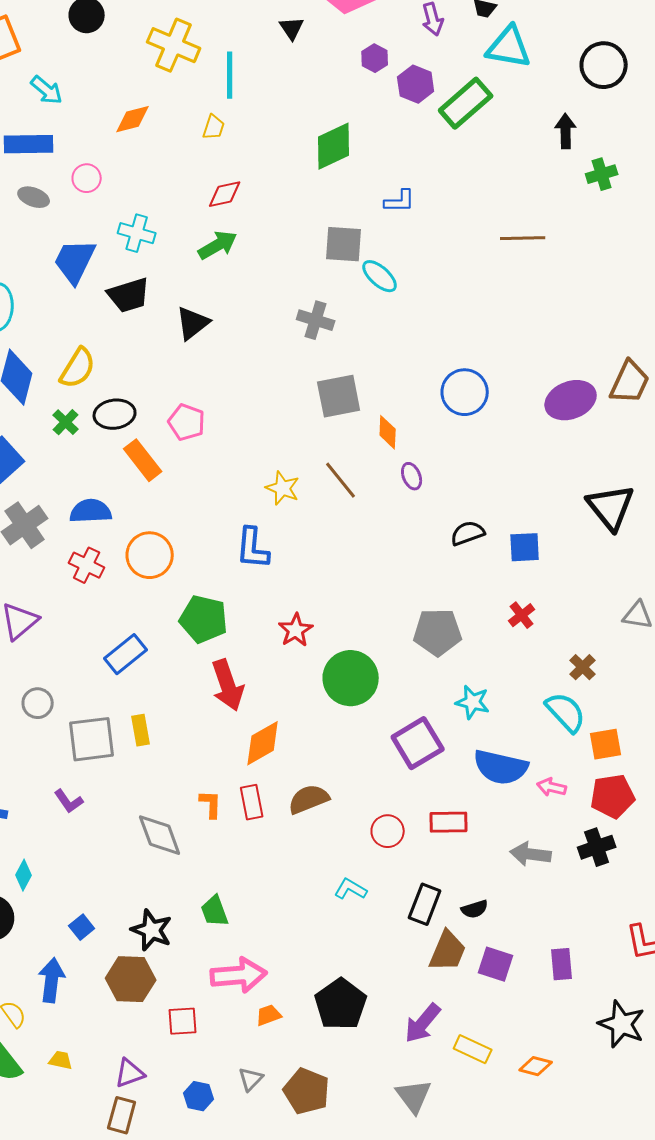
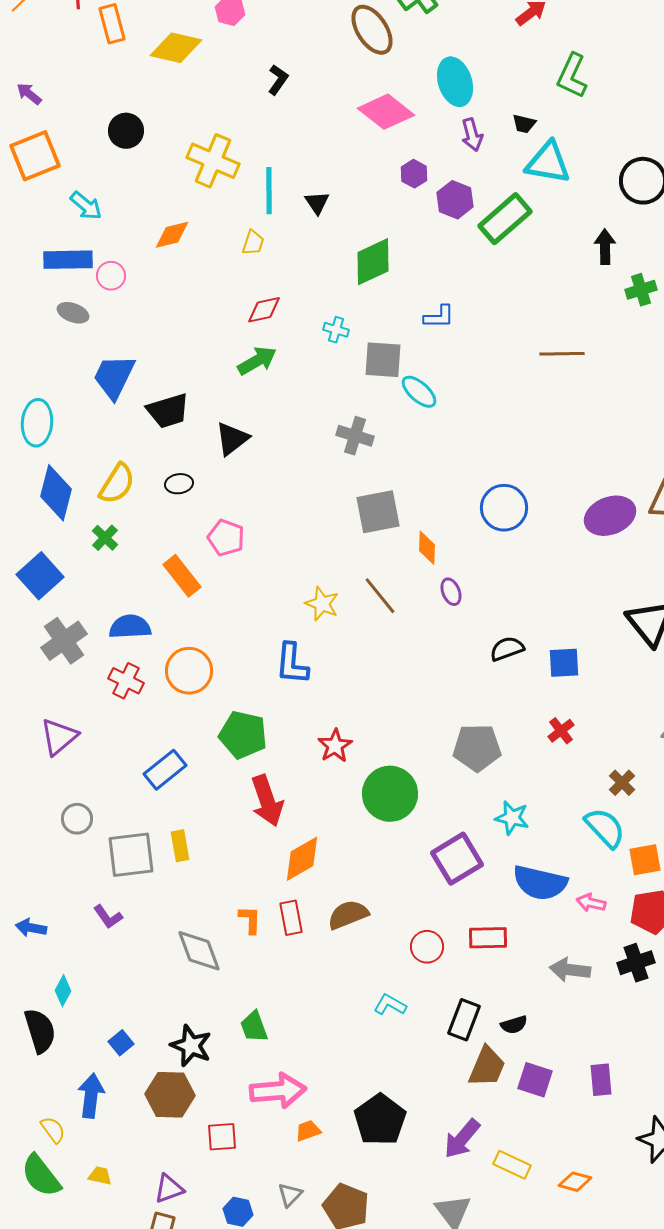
black triangle: (292, 28) -> (317, 203), moved
pink circle: (87, 178) -> (111, 276), moved
cyan cross: (137, 233) -> (336, 330), moved, size x0.7
black ellipse: (115, 414) -> (179, 484), moved, size x0.7

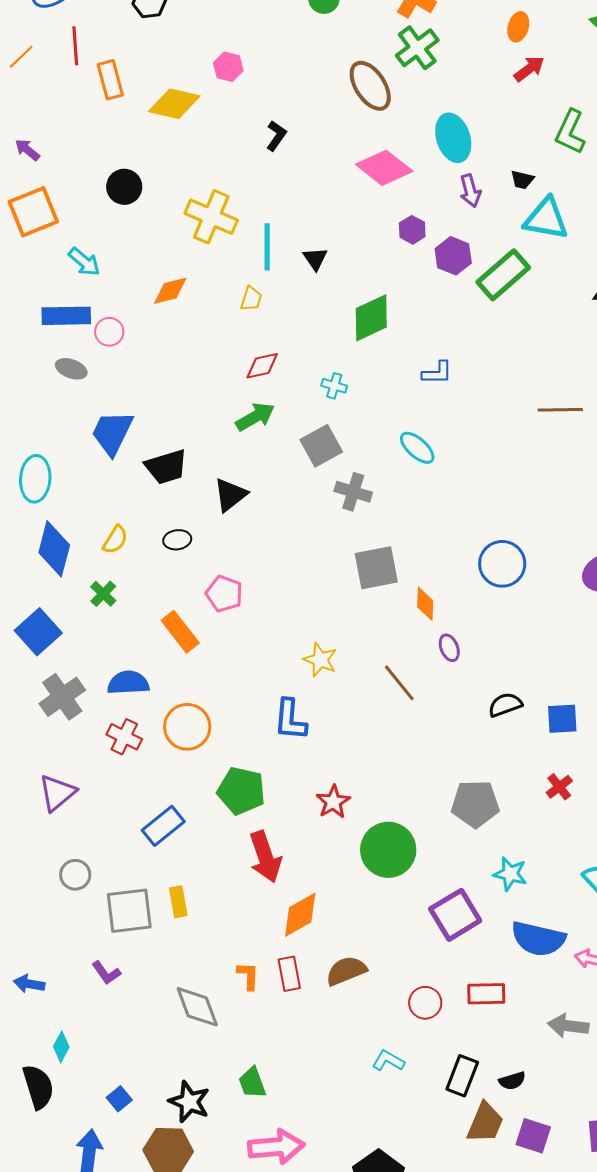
gray square: (383, 360) -> (321, 446), moved, turned -33
yellow semicircle: (117, 484) -> (115, 540), size x0.7
brown line: (380, 596) -> (399, 683), moved

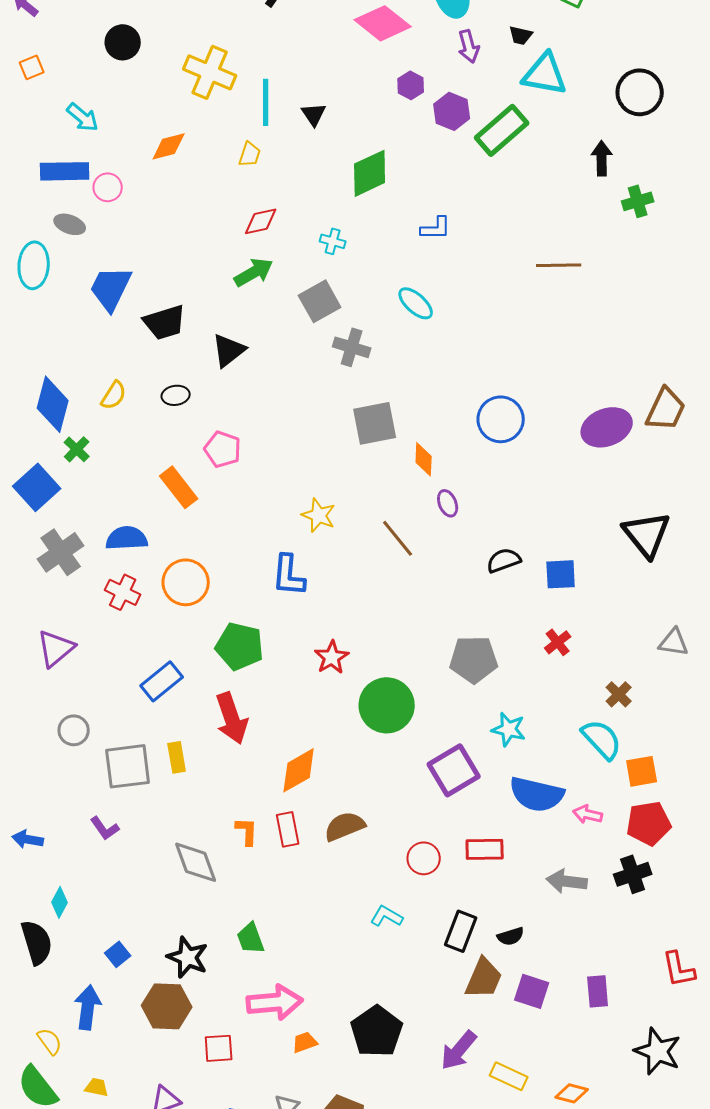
orange square: (33, 212) -> (32, 67), size x0.5
cyan ellipse: (35, 479) -> (34, 265), moved
green cross: (103, 594) -> (77, 449), moved
red arrow: (265, 857) -> (232, 718), moved

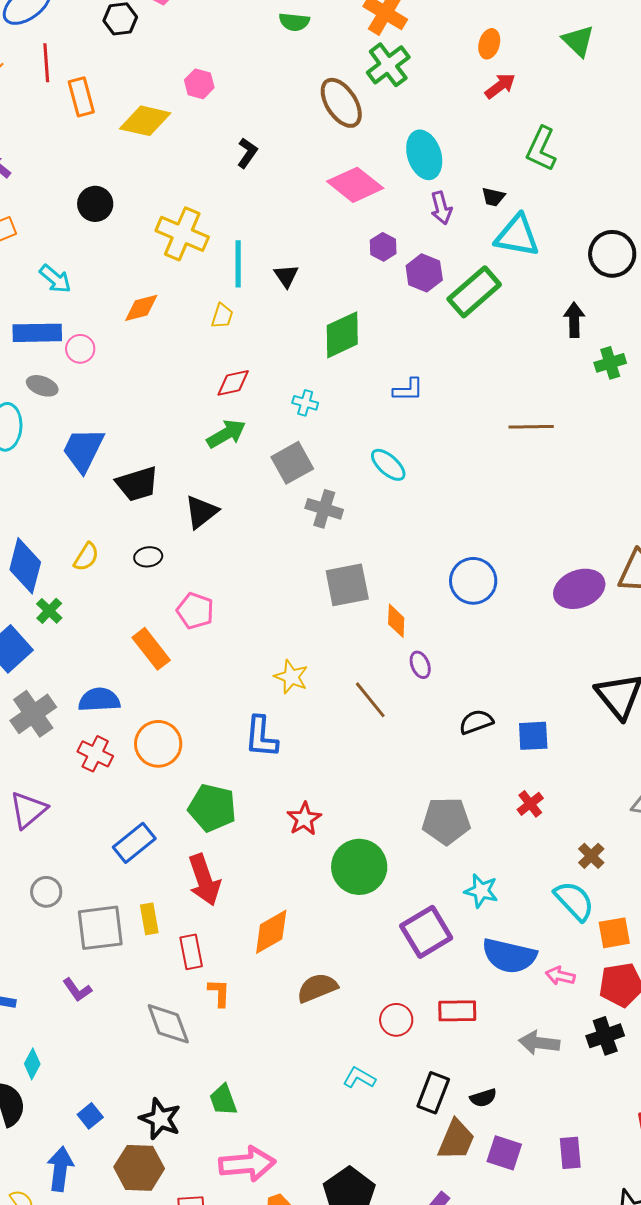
red rectangle: (288, 829) -> (191, 952), moved

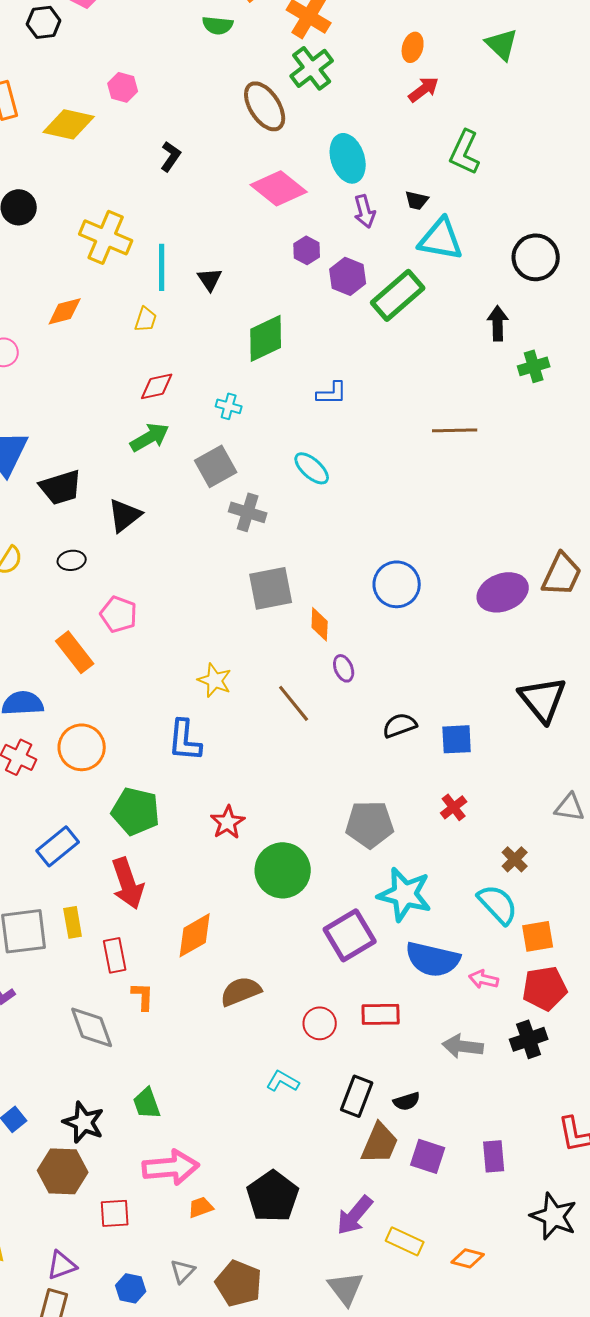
cyan star: (481, 891) -> (405, 894), size x1.6

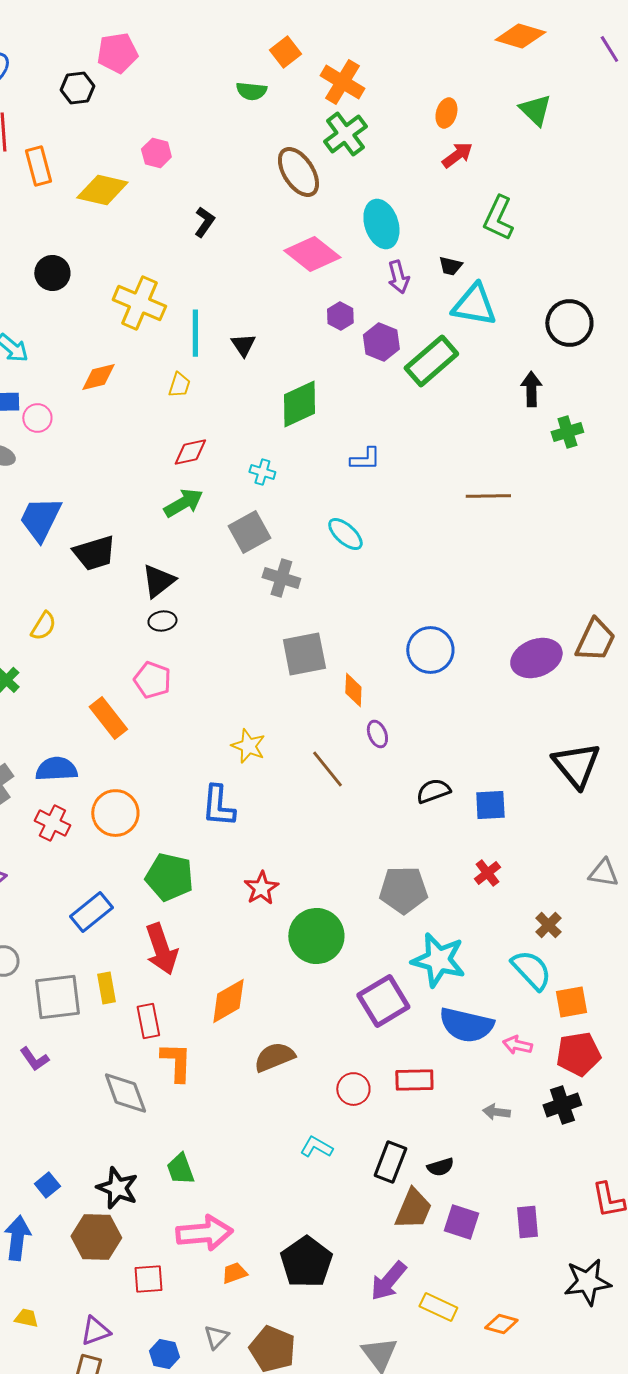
black ellipse: (72, 560) -> (162, 621), moved
orange L-shape: (143, 996) -> (176, 1062), size x1.4
gray arrow: (463, 1046) -> (496, 1112), size x0.7
black star: (554, 1216) -> (587, 1282), turned -30

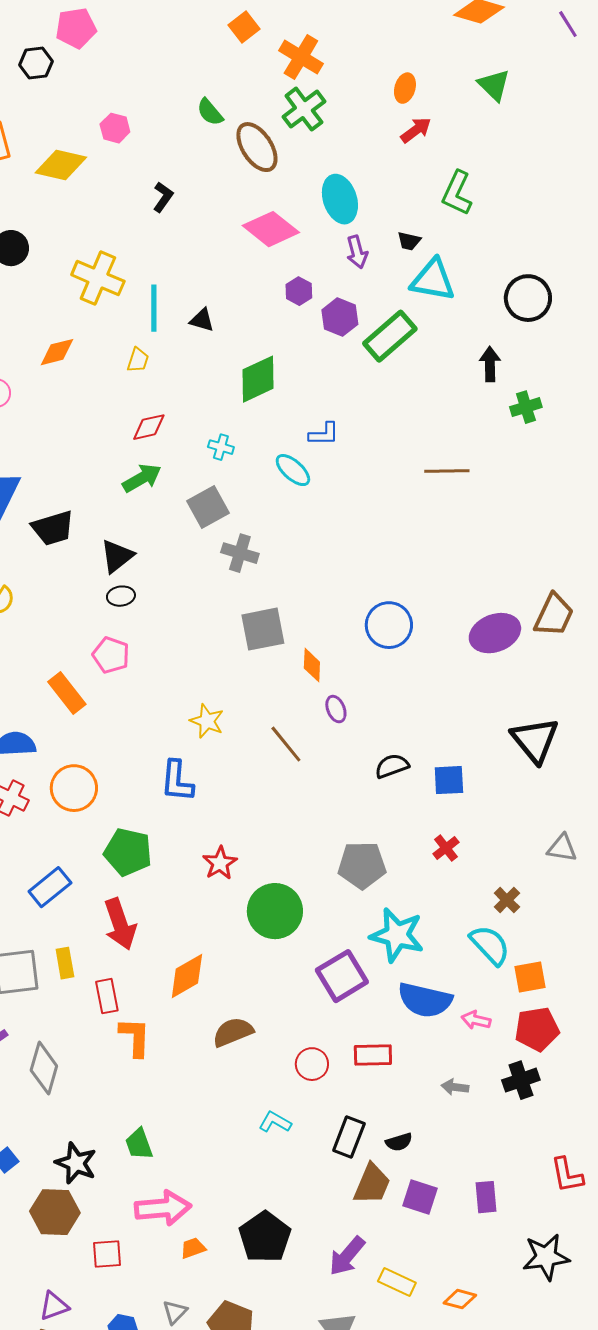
green semicircle: (251, 91) -> (210, 112), moved, turned 44
black triangle: (243, 345) -> (202, 320), turned -40
cyan ellipse: (345, 534) -> (293, 470), moved
gray diamond: (125, 1093) -> (44, 1068), moved, turned 36

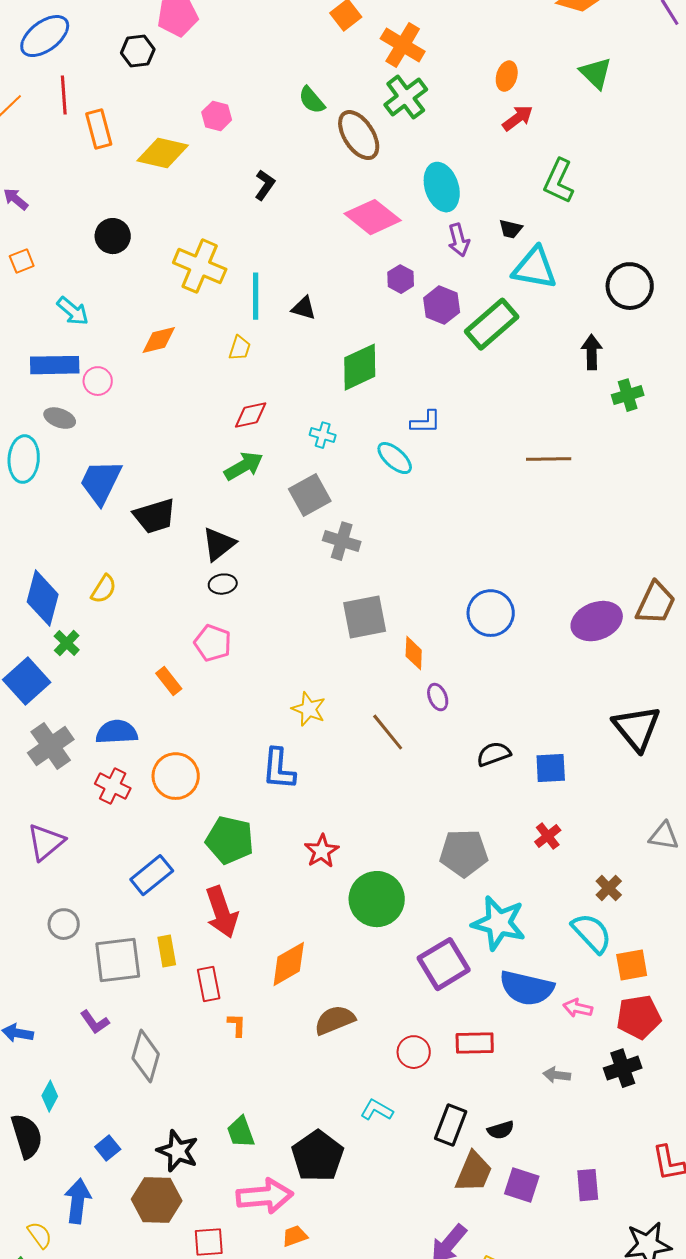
orange rectangle: (67, 693) -> (169, 681), size x0.7
orange L-shape: (135, 1037) -> (237, 1025), size x0.6
black pentagon: (265, 1237) -> (318, 1156), moved

